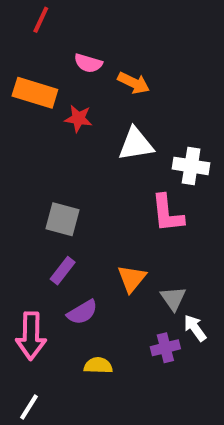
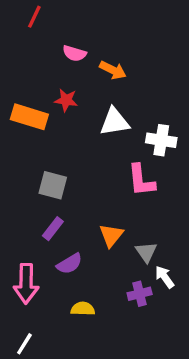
orange rectangle: (35, 93) -> (29, 117), moved

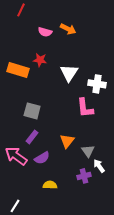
orange arrow: (113, 70) -> (68, 29), moved
white triangle: (115, 122) -> (69, 73), turned -48
pink arrow: (26, 284) -> (16, 156), moved, turned 125

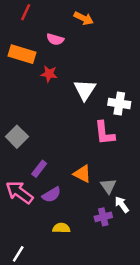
orange arrow: (68, 29) -> (84, 18), moved
orange rectangle: (18, 70) -> (22, 54), moved
gray square: (32, 111) -> (17, 137), moved, turned 30
orange triangle: (67, 141) -> (82, 174), turned -42

